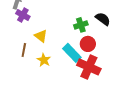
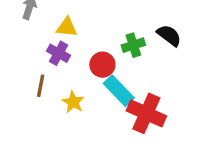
purple cross: (23, 15) -> (59, 53), moved
yellow triangle: (41, 36) -> (67, 27), moved, turned -32
red circle: (88, 44) -> (102, 65), moved

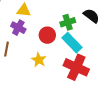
cyan rectangle: (119, 91) -> (72, 43), moved
yellow star: (73, 102) -> (39, 60), moved

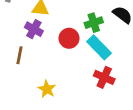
yellow star: (39, 60) -> (47, 89), moved
red cross: (76, 67) -> (104, 77), size x0.7

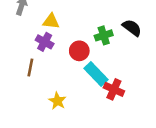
cyan rectangle: (99, 47) -> (96, 74), moved

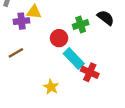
purple cross: (45, 42) -> (22, 21), moved, turned -35
brown line: (30, 68) -> (16, 53), turned 49
yellow star: (57, 101) -> (51, 87), moved

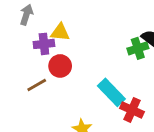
green cross: (81, 24) -> (138, 48), moved
red circle: (59, 38) -> (60, 66), moved

